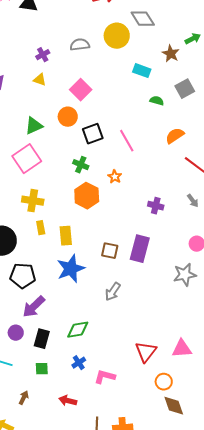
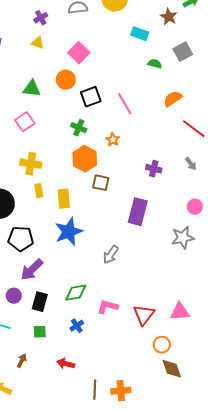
green triangle: (34, 126) -> (32, 89), turned 30
pink square: (27, 159) -> (25, 122), size x0.7
brown square: (110, 251) -> (101, 183), moved
pink L-shape: (105, 377) -> (108, 307), moved

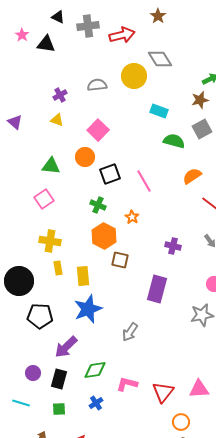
brown star: (169, 17) -> (200, 100), moved, turned 30
green semicircle: (155, 64) -> (174, 141), size x1.5
purple arrow: (32, 270) -> (66, 347), moved

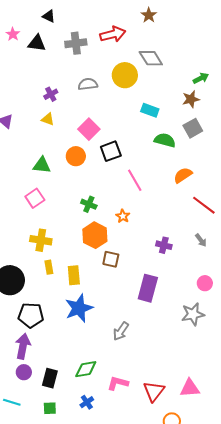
gray cross: (88, 26) -> (76, 43), moved
black square: (110, 174) -> (111, 151), moved
purple arrow: (66, 347) -> (23, 346), moved, turned 145

